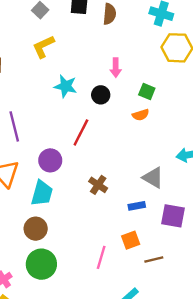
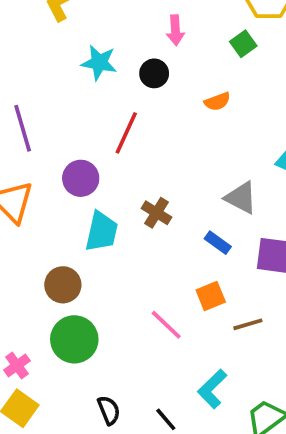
green square: (147, 91) -> (243, 44), moved, turned 35
cyan trapezoid: (42, 193) -> (101, 232), moved
blue rectangle: (137, 206) -> (218, 243), turned 49
pink line: (101, 257) -> (166, 325), turned -60

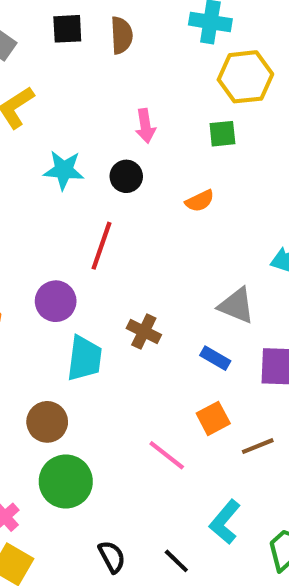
green square: (243, 44) -> (222, 134), turned 35

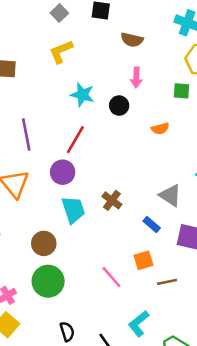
brown semicircle: (122, 35) -> (132, 40), moved, turned 95
red line: (102, 246) -> (75, 140), moved
cyan trapezoid: (85, 358) -> (73, 210), turned -36

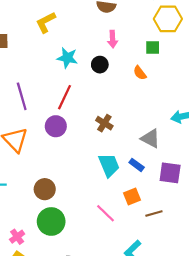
orange semicircle: (160, 129) -> (140, 73), moved, turned 72
brown cross: (112, 200) -> (104, 123), moved
cyan trapezoid: (73, 210) -> (109, 165), moved

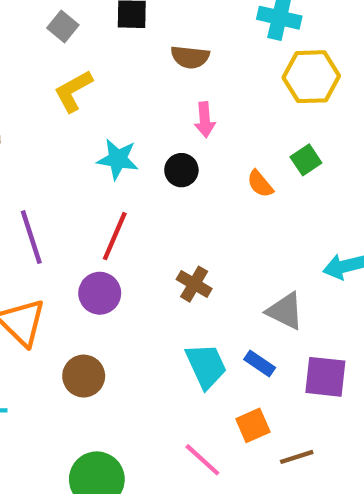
green square: (153, 47) -> (306, 160), moved, turned -32
brown circle: (45, 189) -> (84, 376), moved

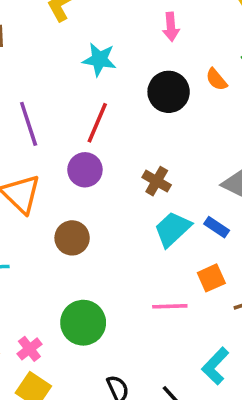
black circle: (181, 170) -> (169, 92), moved, size x1.5
brown cross: (194, 284) -> (157, 181), moved
cyan trapezoid: (206, 366) -> (173, 229), turned -108
pink line: (202, 460) -> (170, 306), turned -44

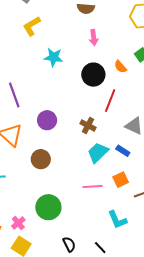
red line: (97, 123) -> (110, 101), moved
pink line: (170, 306) -> (93, 187), moved
cyan L-shape: (215, 366) -> (117, 220), moved, turned -65

